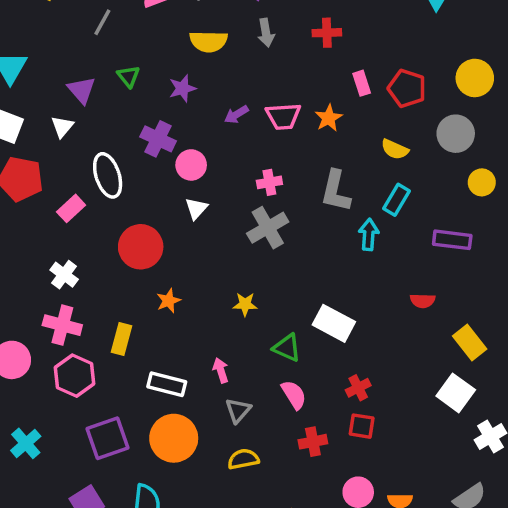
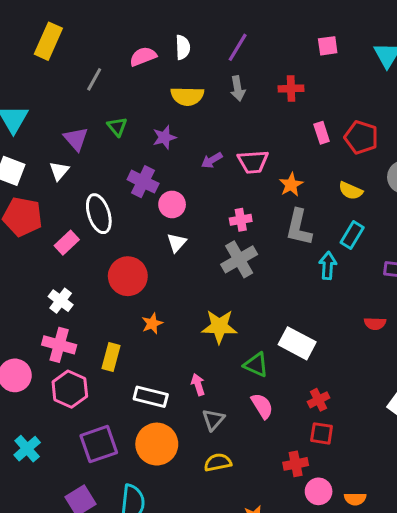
orange star: (329, 118) -> (291, 185), moved
yellow star: (245, 304) -> (219, 327), size x1.6
red cross: (313, 442) -> (296, 464), moved

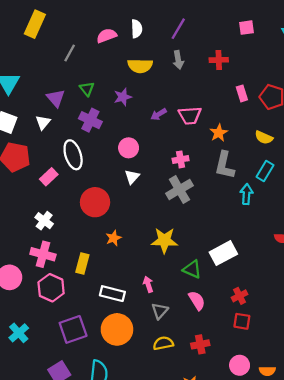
purple cross: (143, 182) -> (90, 120), moved
white rectangle: (297, 343) -> (223, 253), turned -56
red cross: (296, 464) -> (200, 344), moved

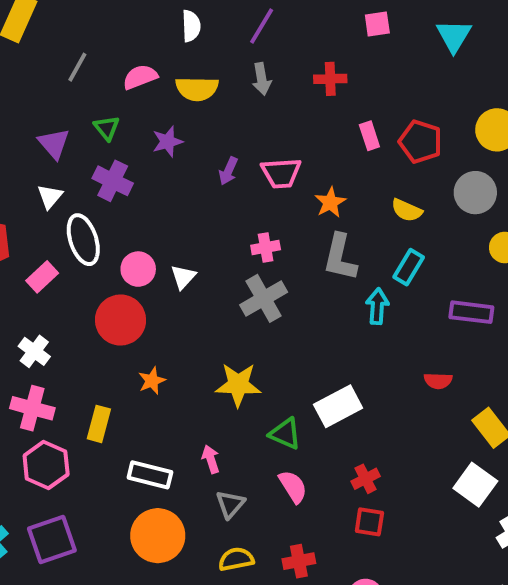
pink semicircle: (107, 36) -> (140, 77), moved
purple arrow: (159, 114) -> (228, 171), turned -35
white triangle: (43, 122) -> (50, 197), moved
pink circle: (129, 148) -> (138, 269), moved
purple square: (73, 329) -> (52, 540), moved

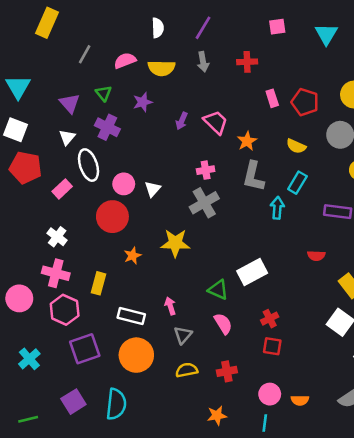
pink trapezoid: (281, 173) -> (216, 122), turned -132
yellow star: (238, 385) -> (175, 243), moved
purple square: (52, 540) -> (85, 349), moved

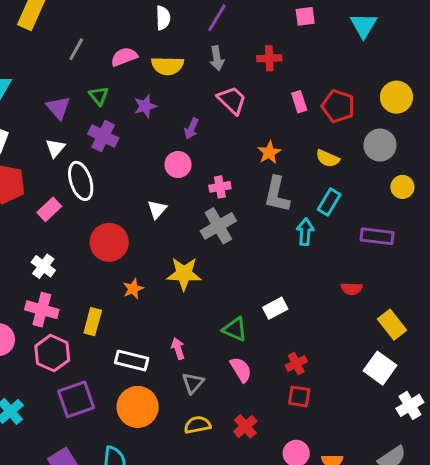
pink trapezoid: (216, 122) -> (232, 100), moved
pink circle: (124, 184) -> (178, 164), moved
white rectangle: (252, 272) -> (275, 308), size x0.7
red cross: (227, 371) -> (245, 426), turned -30

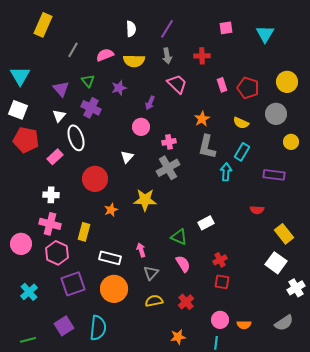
white cross: (43, 266) -> (51, 195), turned -35

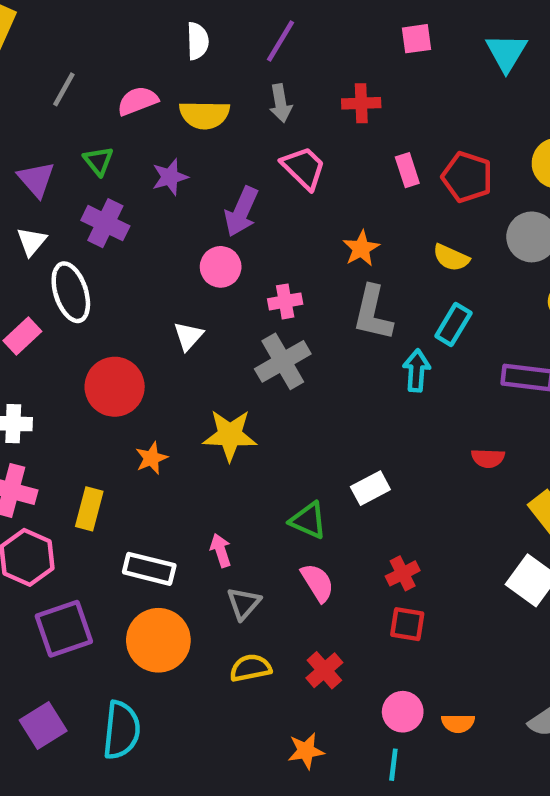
purple arrow: (150, 103) -> (241, 212), size x1.5

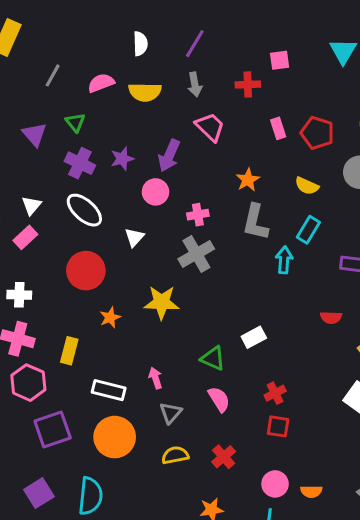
pink square: (417, 39) -> (280, 60), moved
purple star: (170, 177) -> (122, 159), moved
white triangle: (32, 242) -> (31, 206), moved
white ellipse: (71, 292) -> (84, 210), moved, turned -30

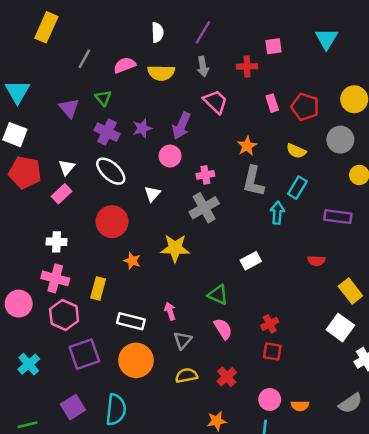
orange star: (110, 317) -> (132, 261), turned -30
white rectangle: (254, 337) -> (251, 261), moved

